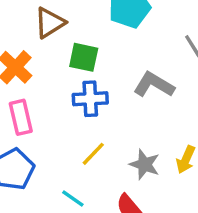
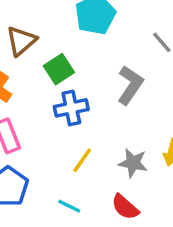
green square: (84, 57) -> (59, 69), turned -36
gray L-shape: (154, 85) -> (130, 85), turned 102

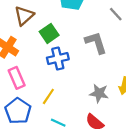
gray L-shape: (130, 85) -> (96, 43), turned -50
yellow line: (82, 160) -> (48, 96), moved

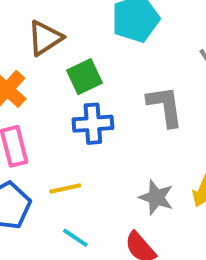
yellow line: (48, 96) -> (65, 188), turned 35

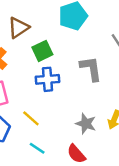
yellow line: (65, 188) -> (31, 118), turned 54

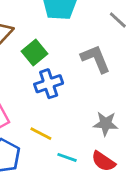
cyan line: (37, 148) -> (67, 157), moved

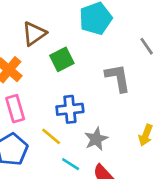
blue cross: (49, 84) -> (70, 109), moved
gray star: (106, 124) -> (96, 139), moved, turned 30

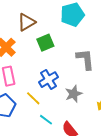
blue cross: (70, 109) -> (49, 80), turned -30
gray star: (96, 139) -> (74, 94), moved

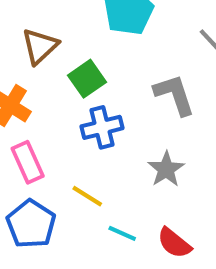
blue cross: (49, 80) -> (102, 127), moved, turned 30

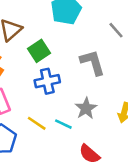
cyan line: (122, 233) -> (63, 124), moved

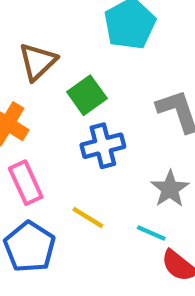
cyan line: (63, 124) -> (151, 233), moved

